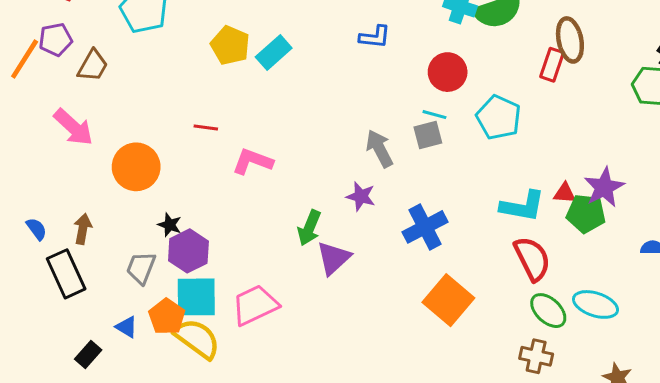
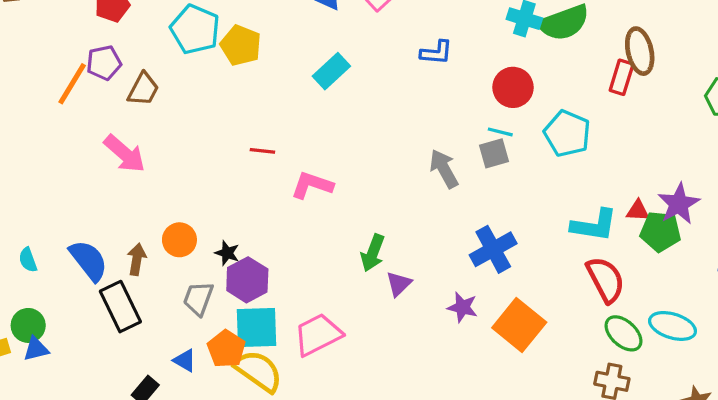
yellow pentagon: (230, 45) -> (241, 45), moved
orange circle: (136, 167) -> (179, 240), moved, size x0.7
purple star: (361, 196) -> (463, 307), moved
blue semicircle: (37, 229) -> (89, 260), size x1.8
purple triangle: (334, 258) -> (399, 284), size x0.7

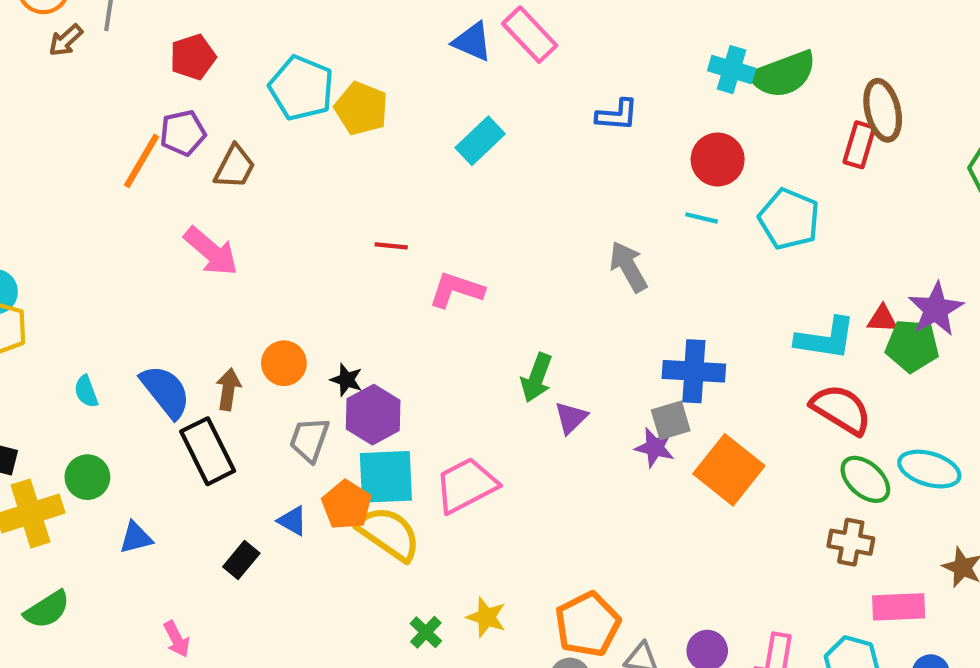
gray square: (494, 153) -> (671, 420), moved
blue cross: (493, 249) -> (694, 371), turned 33
red semicircle: (606, 280) -> (841, 409), turned -30
blue triangle: (36, 349) -> (136, 538), moved

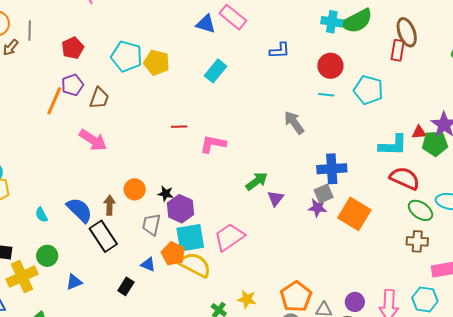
green arrow: (537, 378) -> (257, 181), turned -140

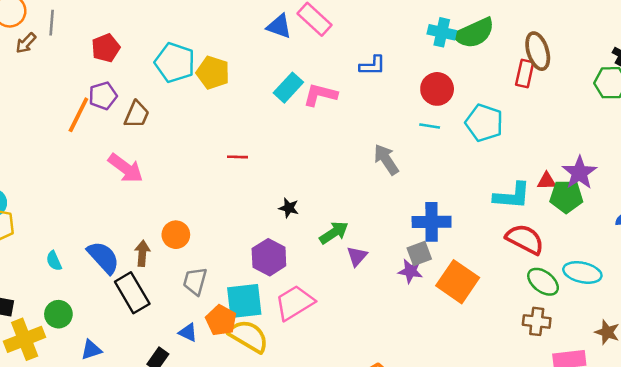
pink L-shape: (213, 144) -> (320, 95), moved
black star: (166, 194) -> (289, 208), moved
purple hexagon: (180, 209) -> (269, 257), moved

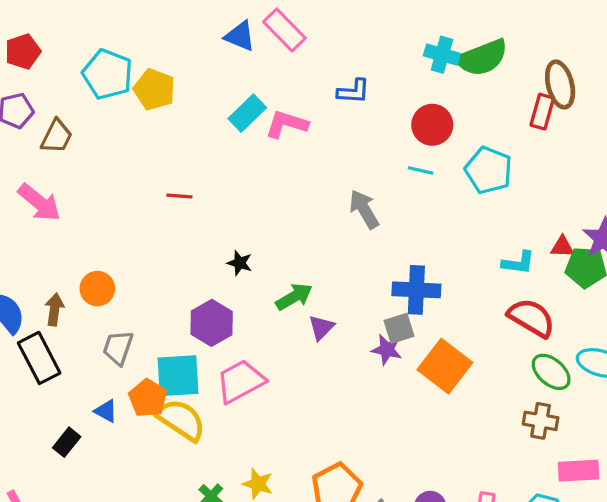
cyan L-shape: (512, 196) -> (518, 263), size x0.7

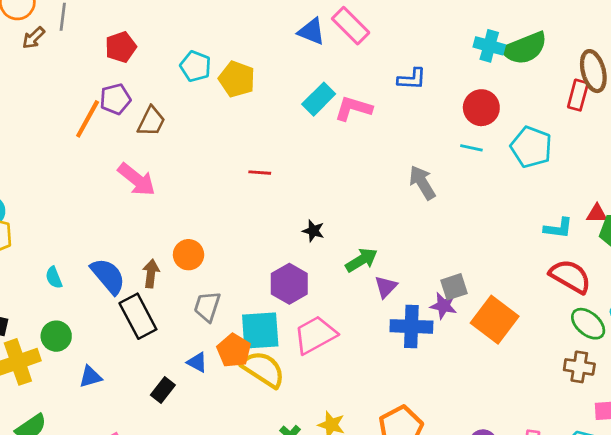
cyan pentagon: (108, 74) -> (196, 66), size x0.7
blue cross: (416, 290) -> (411, 326), moved

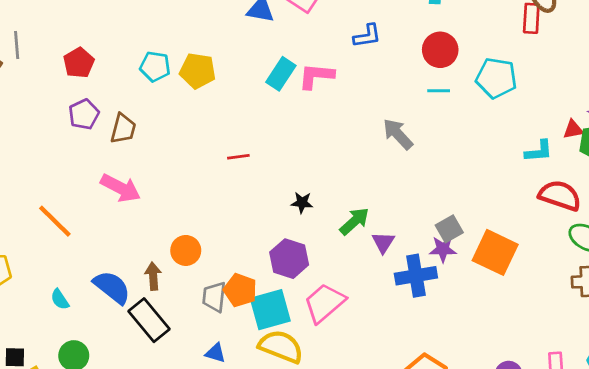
orange line: (88, 119) -> (55, 221), moved, turned -63
orange pentagon: (234, 351) -> (240, 290), moved

